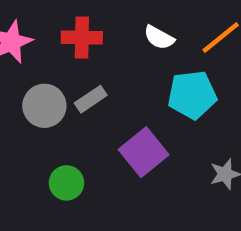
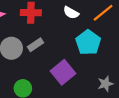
cyan pentagon: (192, 95) -> (88, 42), turned -30

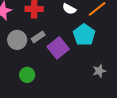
purple square: (63, 72) -> (58, 48), moved

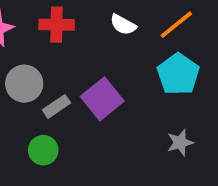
cyan pentagon: (84, 35) -> (178, 74), moved
gray rectangle: (38, 37) -> (57, 106), moved

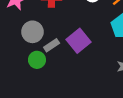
green circle: (43, 150) -> (37, 60), moved

